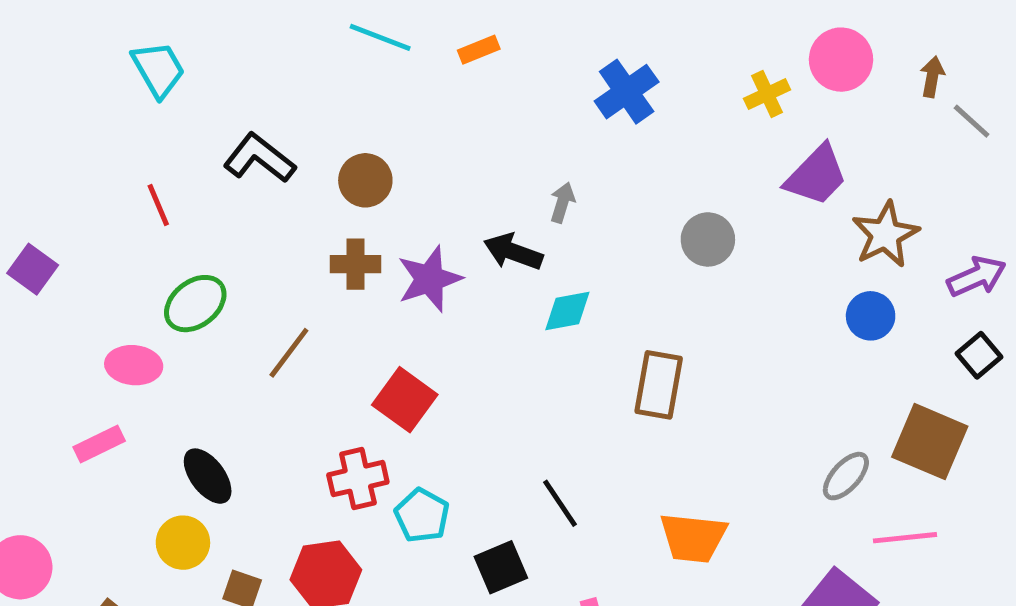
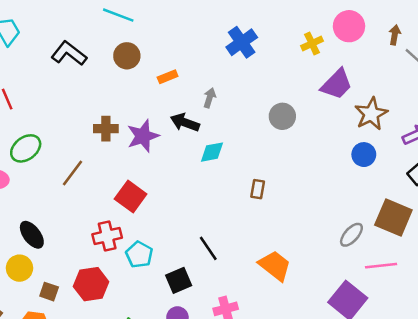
orange rectangle: (479, 50) -> (168, 77), moved
black L-shape: (259, 158) -> (69, 53), moved
brown circle: (365, 180) -> (127, 56), moved
brown rectangle: (659, 385) -> (258, 189), size x0.6
orange trapezoid: (693, 538) -> (275, 266), turned -148

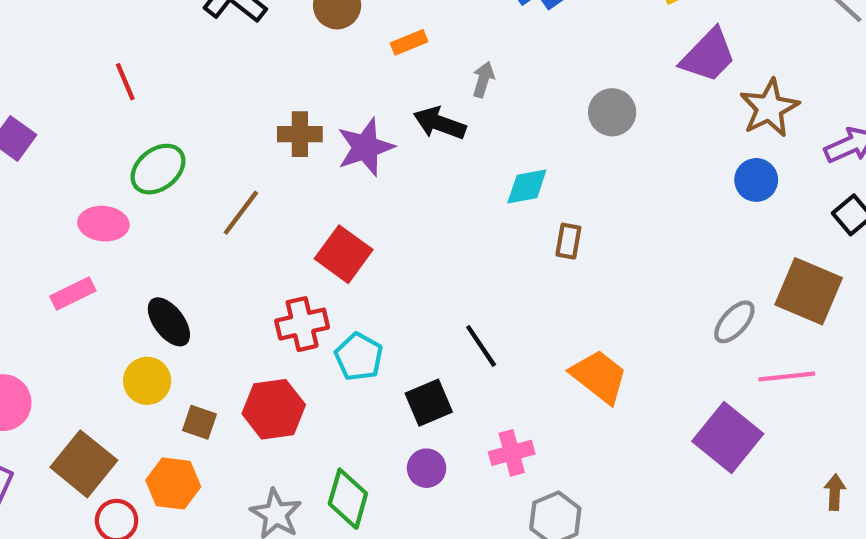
cyan diamond: (212, 152) -> (527, 187), moved

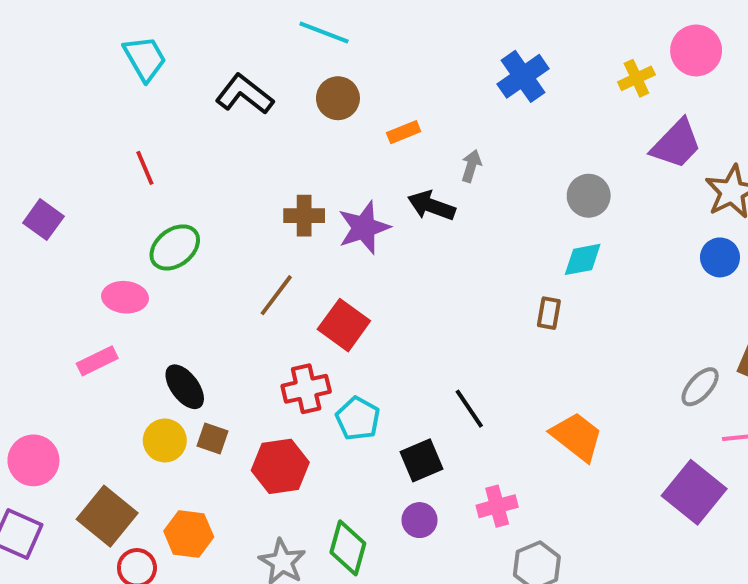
cyan diamond: (527, 187) -> (583, 259), moved
brown line: (241, 213) -> (276, 295), moved
brown square: (199, 422) -> (213, 438), moved

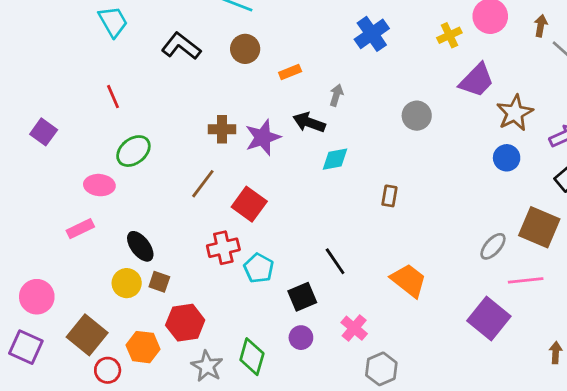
cyan diamond: (583, 259) -> (335, 159), moved
red hexagon: (280, 466) -> (185, 323), moved
pink cross: (497, 506) -> (354, 328), turned -35

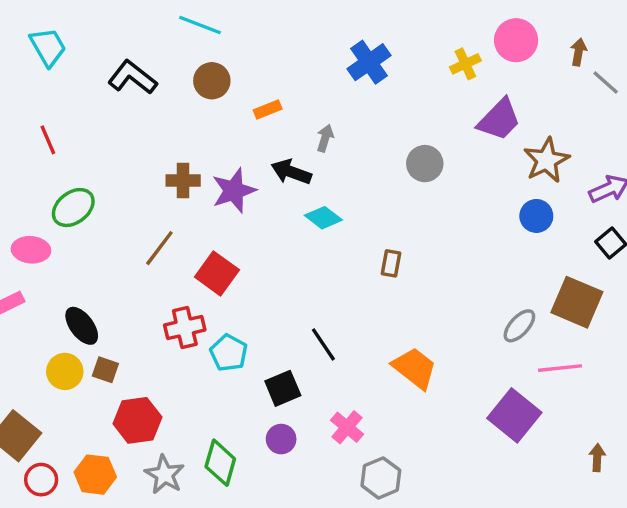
cyan diamond: (335, 159) -> (323, 218), turned 48
orange hexagon: (143, 347) -> (95, 475), moved

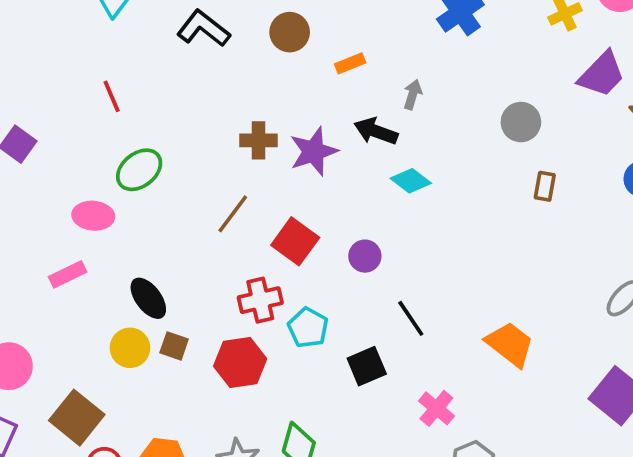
brown rectangle: (391, 263) -> (545, 186), moved
red hexagon: (137, 420) -> (240, 362), moved
purple circle: (281, 439) -> (365, 256), moved

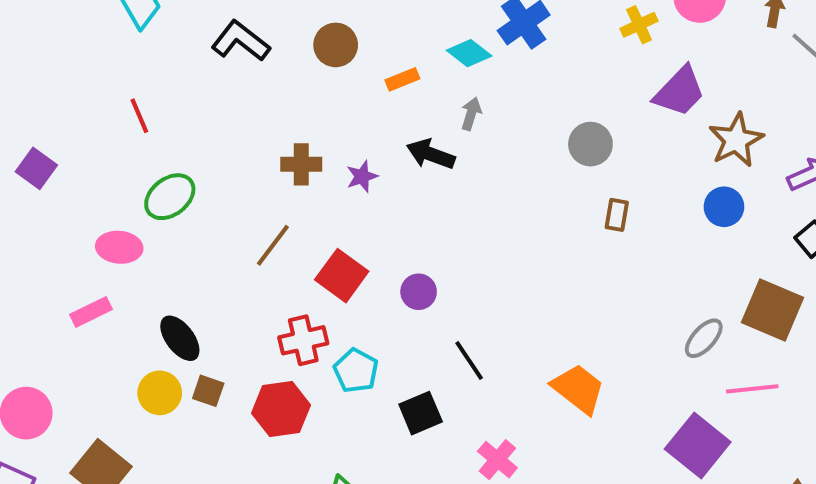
purple star: (314, 151) -> (362, 176), size x0.6
cyan diamond: (411, 181) -> (469, 53), moved

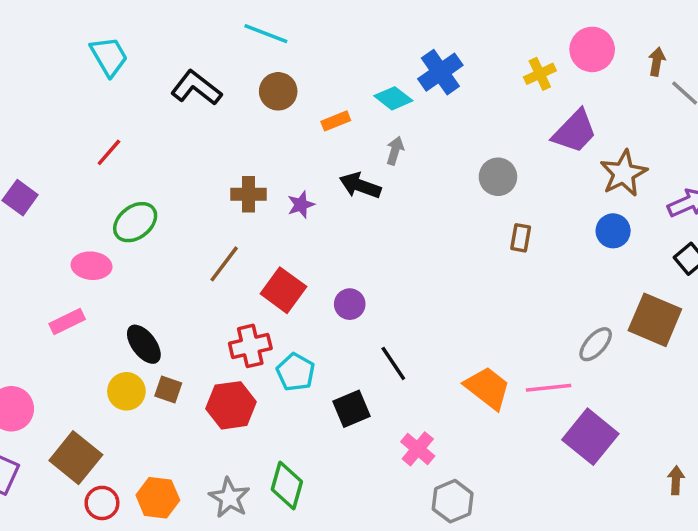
red line: (139, 116) -> (109, 152), turned 64
pink line: (752, 389) -> (549, 388), moved

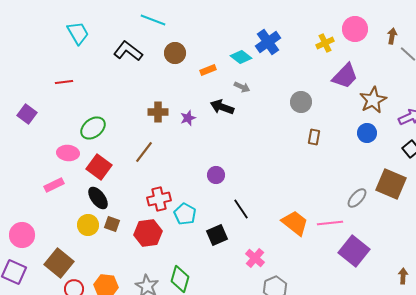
cyan line: (266, 34) -> (153, 20), moved
gray arrow: (395, 151) -> (242, 87), turned 98
red line: (109, 152) -> (64, 82), moved, turned 42
red square: (283, 290) -> (99, 167), moved

